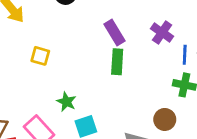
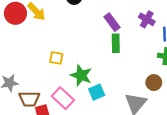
yellow square: (40, 56) -> (56, 58), moved
green star: (66, 102) -> (81, 75), size x1.5

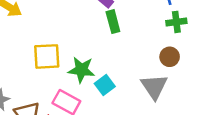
yellow square: (56, 58) -> (47, 56), size x1.6

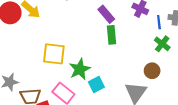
green cross: (176, 22) -> (162, 44), turned 35
green star: (81, 70) -> (80, 69), turned 30

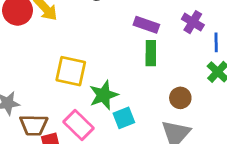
purple rectangle: (106, 14) -> (146, 25), turned -36
brown circle: (152, 71) -> (180, 98), moved

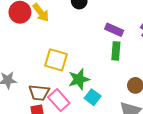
cyan square: (124, 118) -> (93, 97), turned -35
brown trapezoid: (34, 125) -> (39, 93), moved

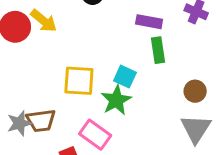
brown trapezoid: (39, 93) -> (41, 121), moved
cyan square: (93, 97) -> (125, 77), moved

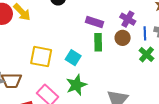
brown circle: (195, 91) -> (123, 38), moved
green star: (116, 100) -> (76, 85), moved

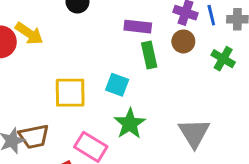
blue line: (145, 33) -> (211, 15), moved

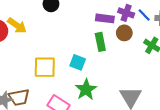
blue line: (211, 15) -> (144, 15), turned -32
purple rectangle: (138, 27) -> (105, 18), moved

